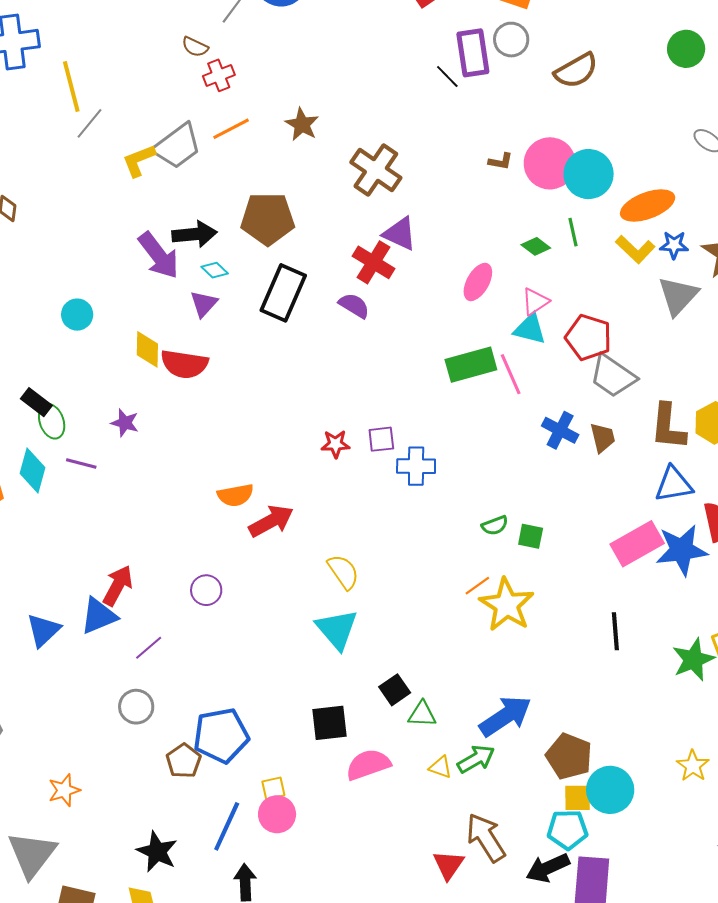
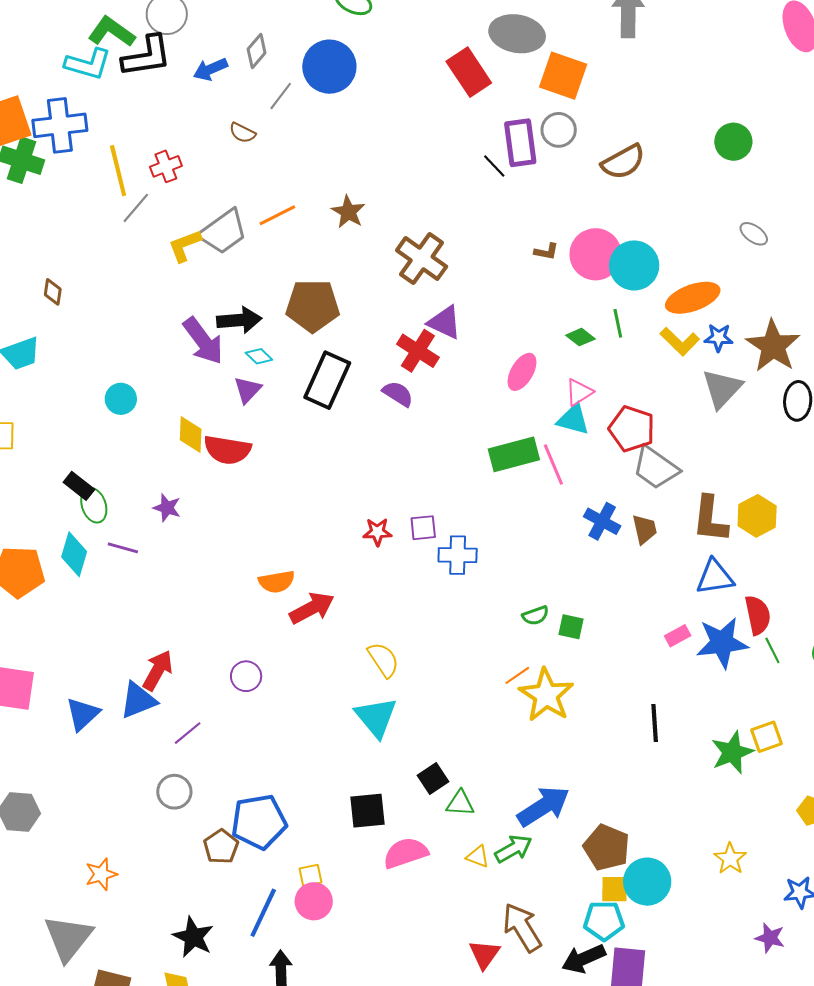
red cross: (219, 75) -> (166, 166), moved
pink rectangle: (637, 544) -> (678, 636), size x0.5

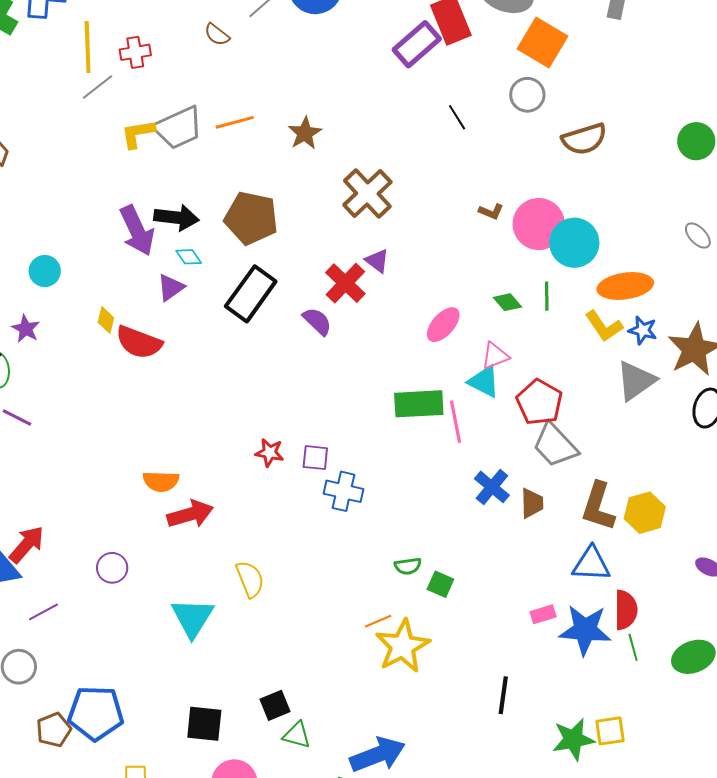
purple rectangle: (520, 143) -> (417, 44), moved, turned 45
purple triangle: (445, 322) -> (377, 261), size x0.7
yellow diamond: (191, 435) -> (106, 320), size x0.7
purple star: (167, 508) -> (26, 329), moved
cyan triangle: (376, 717) -> (192, 618), moved

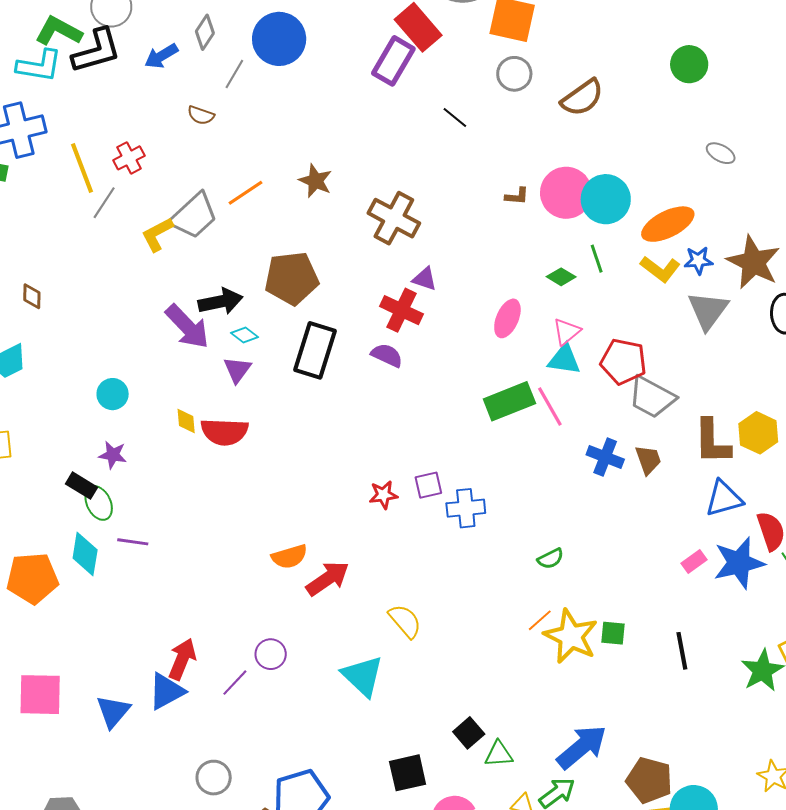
green square: (440, 584) -> (613, 633), moved
purple line: (44, 612) -> (235, 683), moved

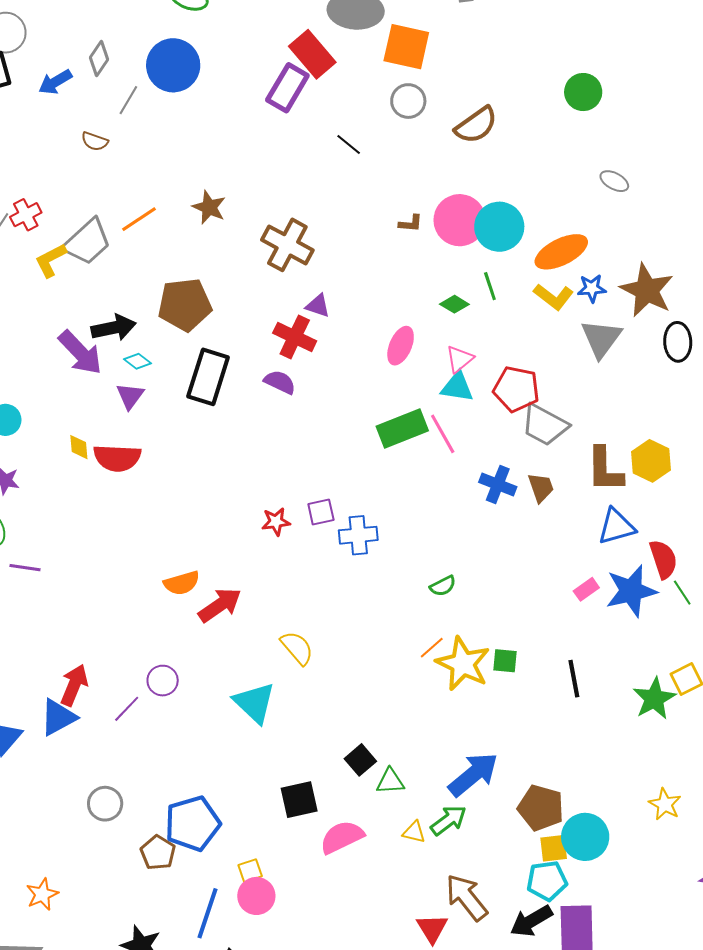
red cross: (129, 158) -> (26, 215), moved

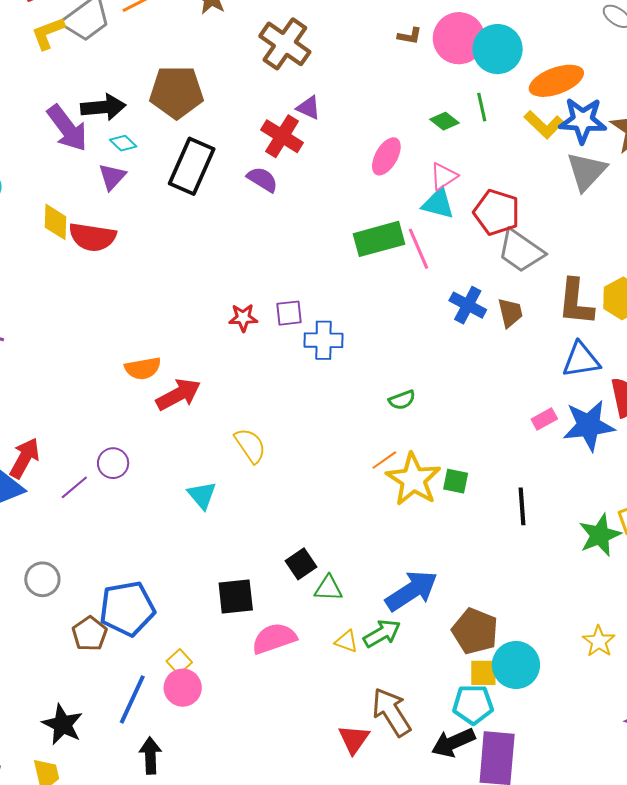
blue star: (592, 288) -> (583, 120), size x1.6
yellow diamond: (79, 447) -> (55, 222), size x1.4
cyan triangle: (254, 703) -> (202, 495), size x0.7
yellow square: (250, 871) -> (179, 662), turned -30

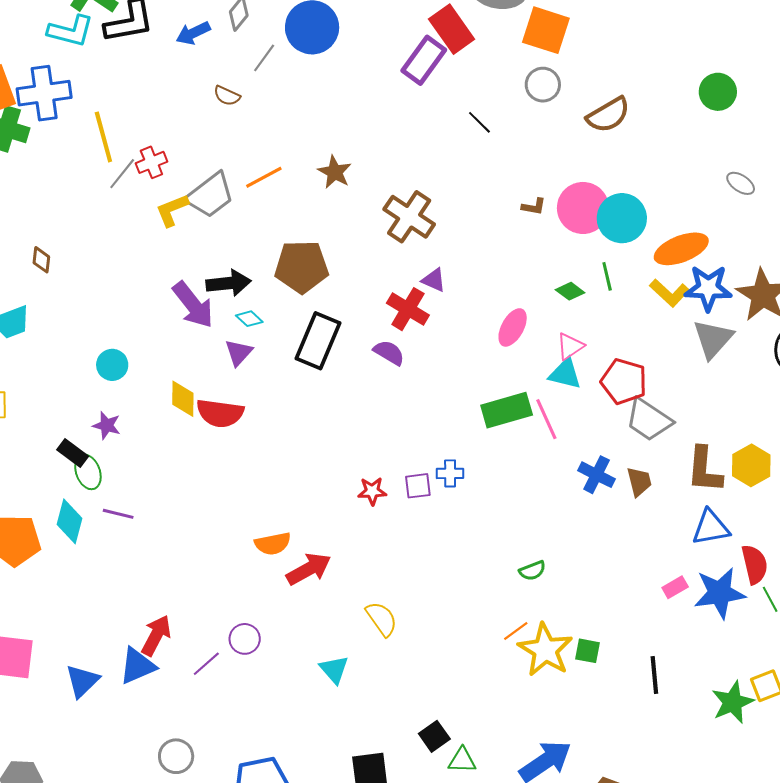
blue cross: (324, 340) -> (450, 473), moved, size x0.7

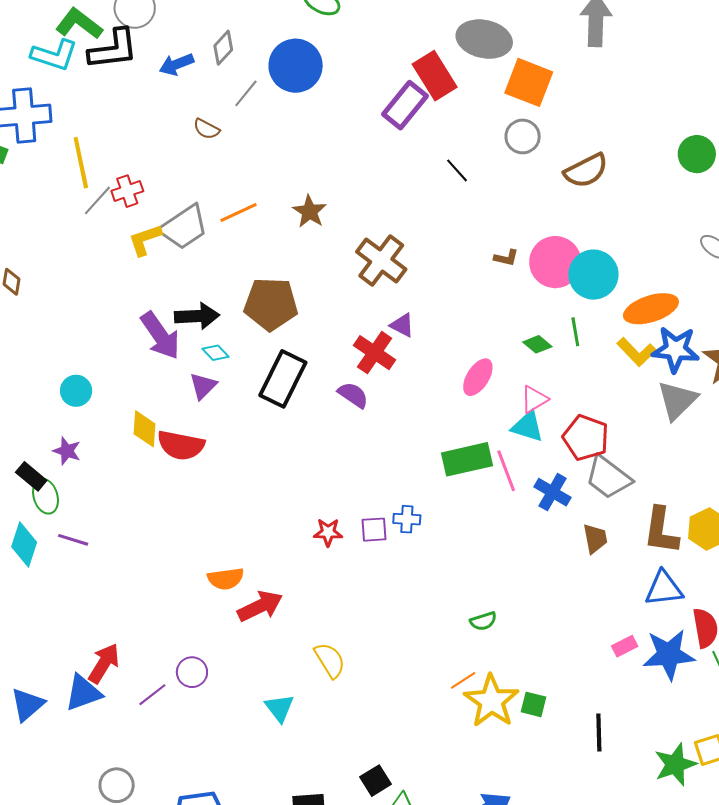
blue cross: (597, 475) -> (553, 492), moved

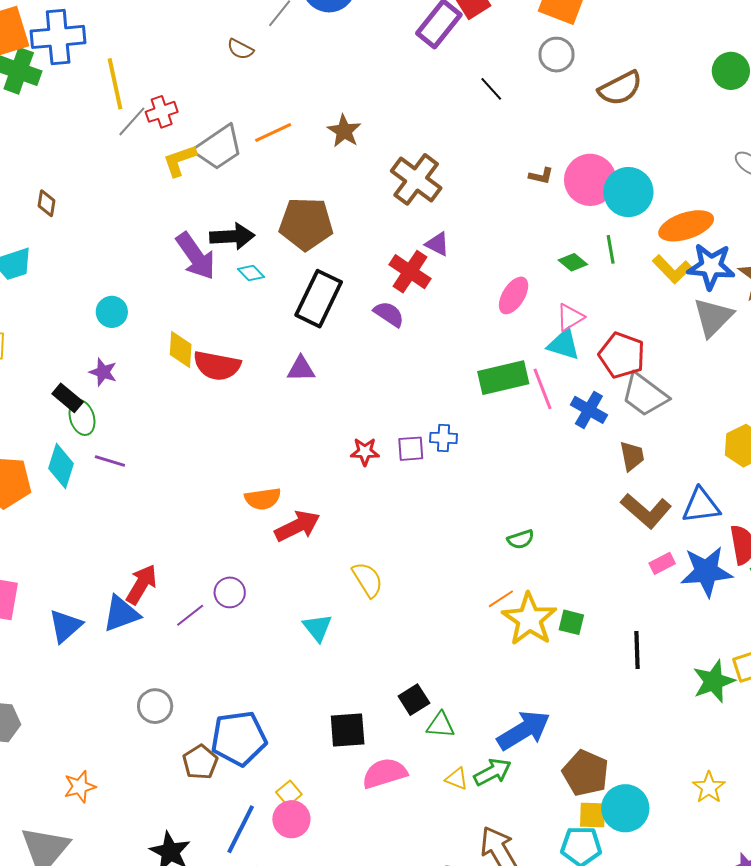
purple triangle: (203, 386) -> (301, 369), moved, turned 44
brown L-shape: (661, 531) -> (646, 511), moved, turned -57

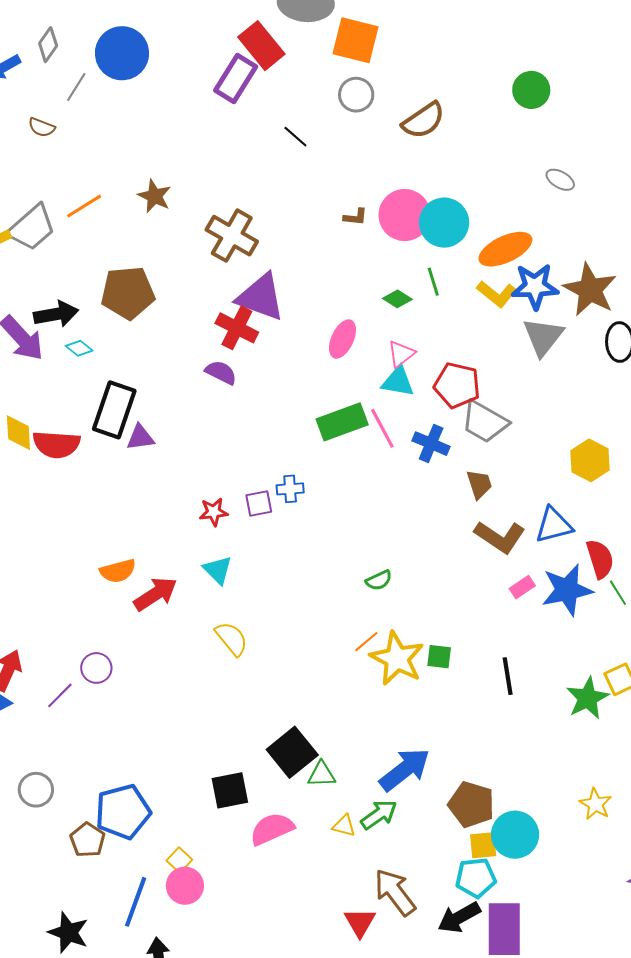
purple triangle: (437, 244) -> (261, 297), size x2.0
black rectangle: (319, 299) -> (114, 410), moved
cyan triangle: (317, 628) -> (218, 570), moved
black square: (414, 700) -> (292, 752), size x1.6

